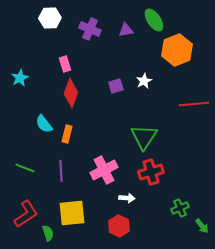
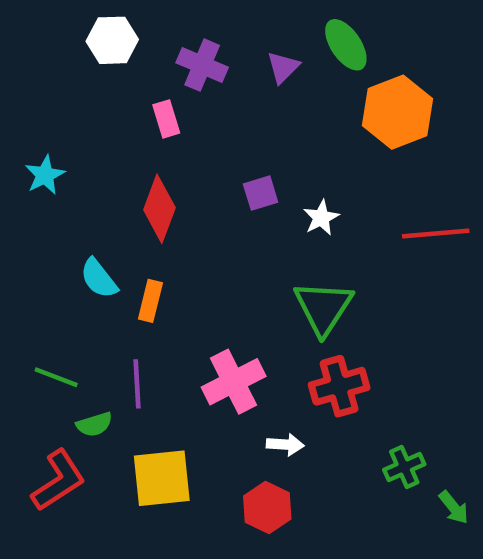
purple triangle: (126, 30) -> (283, 67), turned -35
pink rectangle: (65, 64) -> (166, 119), moved
white star: (144, 81) -> (321, 218), moved
green semicircle: (48, 233) -> (94, 424), moved, turned 91

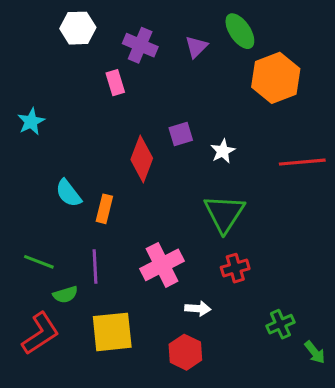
red diamond: (159, 209) -> (142, 159), moved
red cross: (339, 386) -> (235, 268), size x0.7

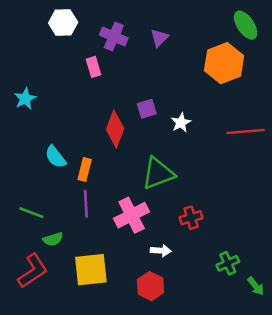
green ellipse: (240, 31) -> (246, 25), moved
green triangle: (224, 213) -> (158, 173), moved, turned 36
purple line: (95, 266) -> (86, 204), moved

